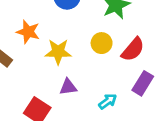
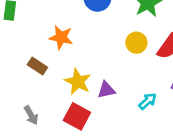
yellow star: (58, 52) -> (78, 82), moved, turned 30

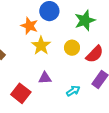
orange star: (61, 37) -> (29, 26), moved
yellow star: (78, 82) -> (41, 46), moved

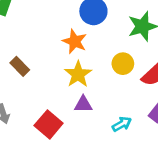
orange star: (29, 26) -> (75, 41), moved
yellow star: (41, 46) -> (78, 74), moved

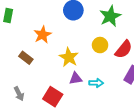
orange star: (75, 41) -> (43, 35), moved, turned 30
cyan arrow: (122, 124) -> (96, 83), moved, turned 40

